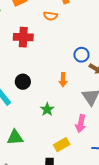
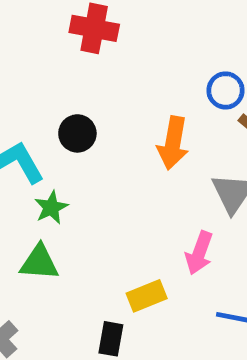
orange arrow: (63, 80) -> (173, 143), size x1.5
green star: (47, 109) -> (51, 207), moved

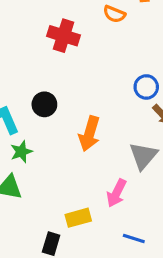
orange arrow: (173, 143) -> (89, 134), moved

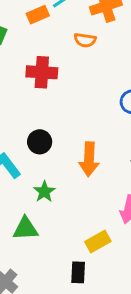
green star: (21, 152) -> (44, 192), moved

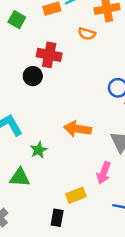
black circle: (40, 142) -> (33, 76), moved
orange arrow: (89, 159) -> (78, 129), turned 88

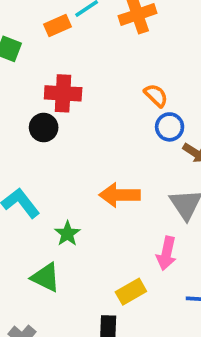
orange semicircle: (87, 34) -> (156, 95), moved, turned -144
green triangle: (20, 177) -> (46, 277), turned 30

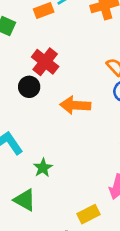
red cross: (63, 93) -> (45, 62), turned 32
orange arrow: (120, 195) -> (75, 105), moved

